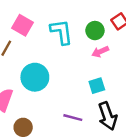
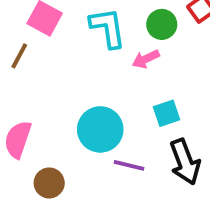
pink arrow: (100, 52) -> (146, 59), moved
cyan circle: (35, 77) -> (100, 129), moved

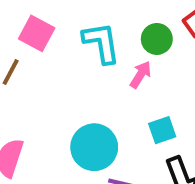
pink arrow: (146, 59) -> (141, 75), turned 148

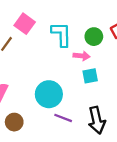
pink arrow: (141, 75) -> (82, 56), turned 56
cyan square: (162, 130) -> (90, 76), moved

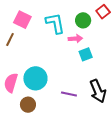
cyan circle: (49, 94) -> (35, 78), moved

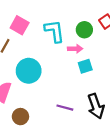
cyan circle: (35, 78) -> (29, 71), moved

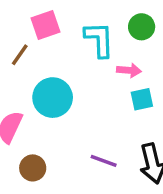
pink square: (20, 25) -> (46, 25), turned 36
green circle: (84, 30) -> (142, 27), moved

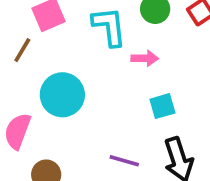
cyan square: (142, 99) -> (162, 106), moved

